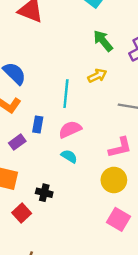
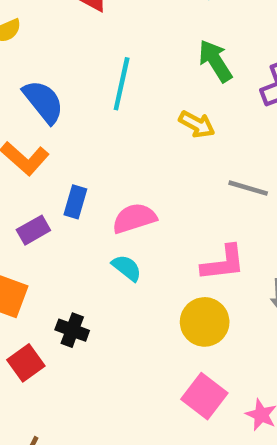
yellow arrow: (97, 76) -> (197, 124), turned 48
cyan line: (66, 94) -> (122, 84), moved

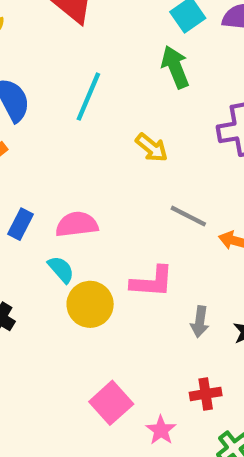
green arrow: (215, 61) -> (175, 67), moved
blue rectangle: (75, 202) -> (21, 224), moved
yellow circle: (205, 322) -> (90, 304), moved

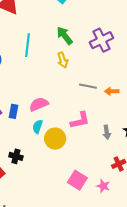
green arrow: (175, 67) -> (65, 36), moved
yellow arrow: (152, 148) -> (63, 60), turned 49
cyan semicircle: (61, 269) -> (37, 127), turned -104

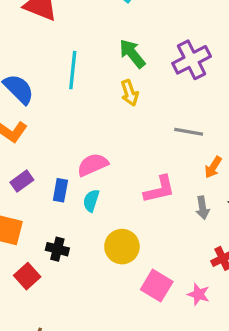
gray line: (88, 86) -> (189, 132), moved
orange arrow: (112, 91) -> (213, 167), moved, turned -56
blue rectangle: (13, 111) -> (60, 190), moved
yellow circle: (55, 139) -> (122, 247), moved

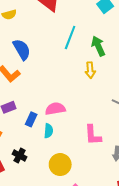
cyan line: (73, 70) -> (70, 37), moved
pink L-shape: (159, 189) -> (93, 135), turned 85
cyan semicircle: (91, 201) -> (49, 131), turned 152

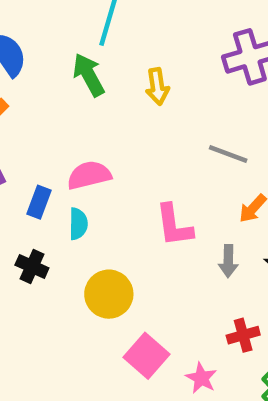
green arrow: (98, 46) -> (89, 75), moved
black cross: (20, 156) -> (32, 266), moved

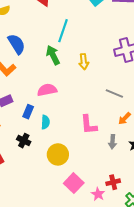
pink semicircle: (89, 175) -> (47, 90), moved
red cross: (243, 335) -> (113, 182), moved

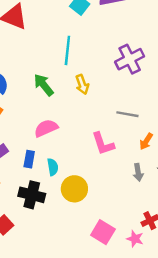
cyan line: (63, 31) -> (67, 50), moved
pink L-shape: (89, 125) -> (103, 144), moved
black cross: (24, 141) -> (32, 195), size x1.5
yellow circle: (58, 154) -> (74, 189), moved

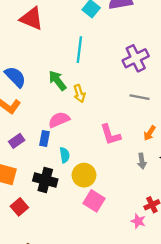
yellow arrow: (82, 84) -> (79, 94), moved
gray line: (127, 114) -> (139, 97), moved
blue rectangle: (29, 159) -> (44, 138), moved
pink square: (103, 232) -> (94, 201), moved

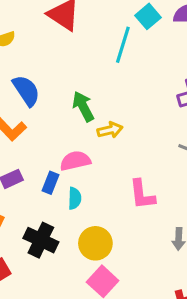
cyan line: (79, 50) -> (123, 45), moved
yellow arrow: (79, 94) -> (110, 130), turned -96
cyan semicircle: (65, 155) -> (75, 198), moved

